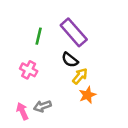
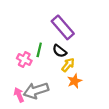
green line: (39, 36) -> (39, 50), moved
gray arrow: (42, 106) -> (36, 91), size x1.6

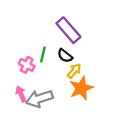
orange star: (74, 81) -> (81, 88), size x1.5
pink arrow: (19, 95) -> (21, 94), moved

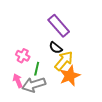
green line: (43, 55) -> (37, 69), moved
yellow arrow: (74, 71) -> (64, 61), size x1.5

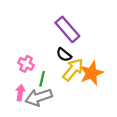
orange star: (70, 76) -> (91, 73), moved
pink arrow: (18, 81) -> (20, 93), turned 32

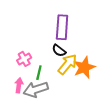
purple rectangle: (67, 29) -> (62, 27), turned 45
pink cross: (26, 64) -> (24, 59), turned 32

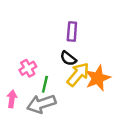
purple rectangle: (62, 27) -> (72, 31), size x0.7
pink arrow: (19, 85) -> (12, 99), moved

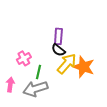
purple rectangle: (72, 31) -> (58, 36), moved
orange star: (98, 78) -> (84, 67), turned -30

